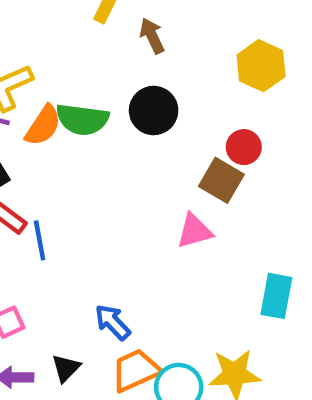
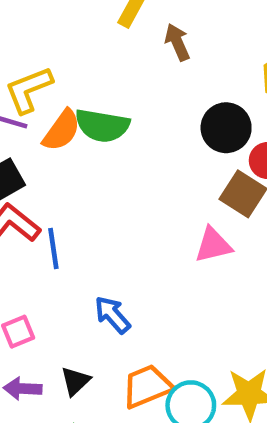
black circle: (154, 111) -> (226, 128), moved
blue arrow: (113, 322) -> (112, 315), moved

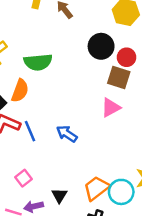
orange semicircle: (62, 130) -> (20, 91), moved
blue arrow: (112, 315) -> (67, 134), moved

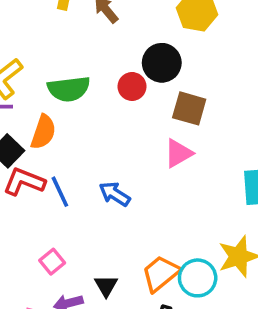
red circle: (127, 57) -> (132, 86), moved

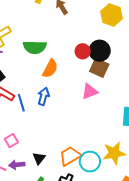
black circle: (162, 63) -> (100, 51), moved
red circle: (132, 86) -> (83, 51), moved
orange semicircle: (43, 132) -> (50, 69), moved
blue arrow: (115, 194) -> (44, 96), moved, turned 66

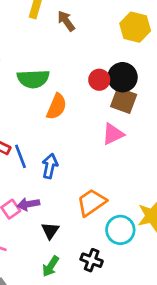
blue arrow: (44, 96) -> (50, 166), moved
orange trapezoid: (70, 156) -> (92, 202), moved
purple arrow: (17, 165) -> (28, 204), moved

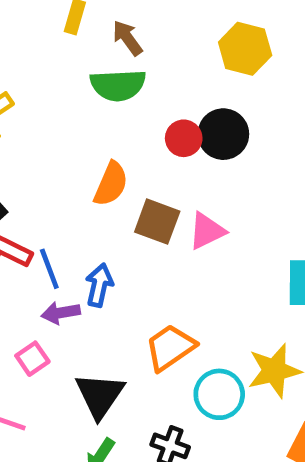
green semicircle: (33, 79) -> (118, 85), moved
brown square: (124, 101) -> (157, 222), moved
purple arrow: (28, 204) -> (61, 313), moved
black triangle: (50, 231) -> (100, 395), size x1.6

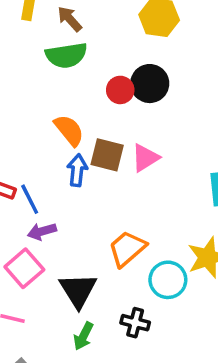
orange semicircle: (111, 184) -> (69, 130), turned -56
blue arrow: (99, 285) -> (77, 170), moved
pink square: (32, 359) -> (24, 268), size x1.5

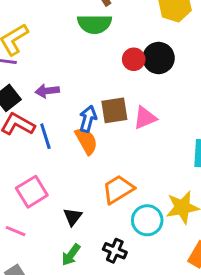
orange semicircle: (69, 130) -> (86, 141), moved
brown square: (107, 155) -> (114, 110), turned -32
purple arrow: (42, 231) -> (47, 91), moved
black triangle: (78, 290) -> (73, 217), size x0.6

